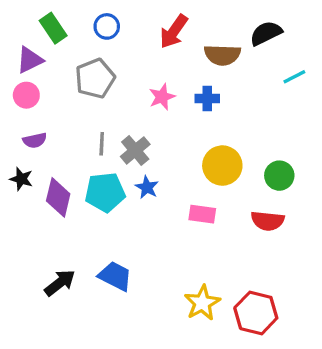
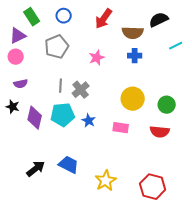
blue cross: (207, 99) -> (135, 56), moved
blue star: (147, 187) -> (89, 121), moved
yellow star: (202, 303) -> (106, 181), moved

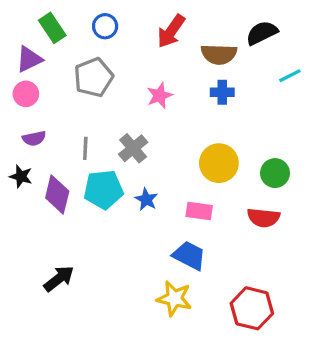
gray line: (61, 86) -> (85, 148), moved
blue trapezoid: (69, 165) -> (189, 256), moved
yellow star: (106, 181) -> (174, 298), turned -30

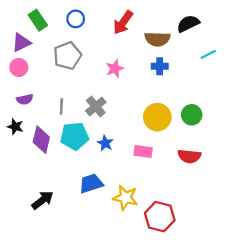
green circle: (275, 173) -> (192, 115), moved
blue trapezoid: (189, 256) -> (91, 183), moved, turned -45
yellow star: (174, 298) -> (125, 198), moved
red hexagon: (252, 308) -> (160, 217), moved

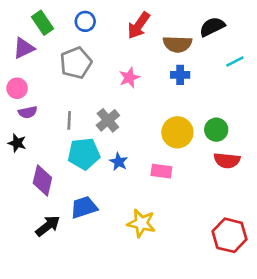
pink circle: (19, 67) -> (17, 88), moved
purple diamond: (41, 140) -> (42, 180), moved
red semicircle: (189, 156) -> (227, 160), moved
blue trapezoid: (91, 183) -> (84, 207), moved
red hexagon: (160, 217) -> (230, 235), moved

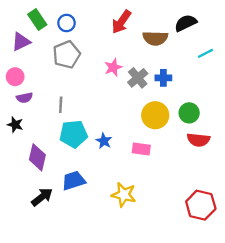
blue circle: (85, 21) -> (67, 23), moved
blue cross: (180, 75) -> (163, 78), moved
gray cross: (108, 120) -> (138, 78), moved

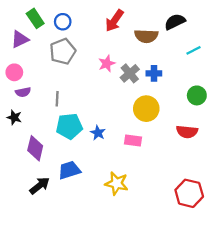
green circle: (189, 113) -> (197, 95), moved

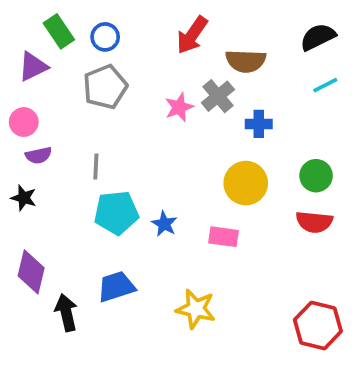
black semicircle: (175, 22) -> (318, 37), moved
gray cross: (130, 73) -> (218, 96), moved
green circle: (197, 95) -> (316, 176), moved
purple diamond: (35, 148) -> (31, 272), moved
black arrow: (40, 186) -> (66, 313), turned -65

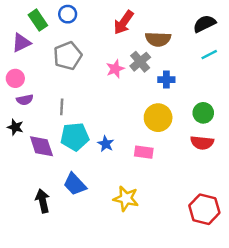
blue circle: (105, 37) -> (68, 14), moved
purple diamond: (31, 272) -> (41, 146), moved, turned -32
blue trapezoid: (116, 287) -> (75, 184), turned -115

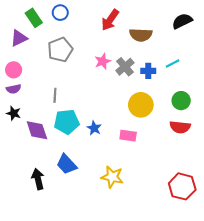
cyan line: (209, 55) -> (173, 63), moved
gray cross: (140, 62) -> (125, 67), moved
purple semicircle: (25, 100) -> (14, 89), moved

